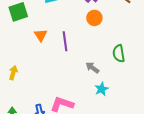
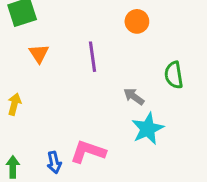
orange triangle: (41, 35) -> (39, 54), moved
cyan star: (101, 89) -> (148, 129), size x1.5

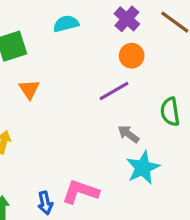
purple line: (93, 57) -> (114, 91), moved, turned 68

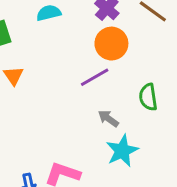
orange circle: (132, 56) -> (111, 44), size x1.4

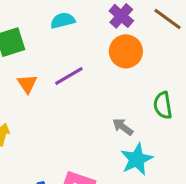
purple line: (95, 77) -> (69, 76), moved

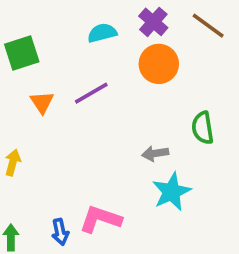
cyan semicircle: (63, 21) -> (102, 33), moved
gray arrow: (123, 127) -> (155, 153), turned -45

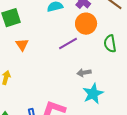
purple line: (91, 93) -> (68, 44), moved
green semicircle: (203, 128) -> (110, 44), moved

